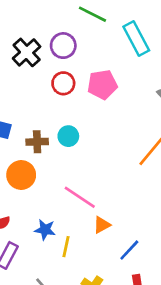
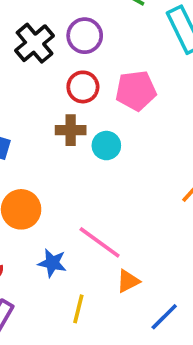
cyan circle: (68, 136) -> (106, 146), moved
brown cross: (37, 142) -> (71, 130), moved
blue star: (45, 230) -> (52, 263), moved

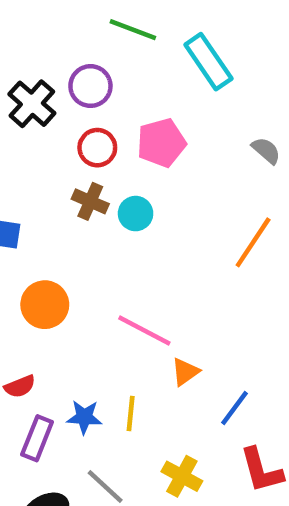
brown cross: (71, 130) -> (90, 201), turned 32
blue star: (52, 263) -> (84, 417), moved

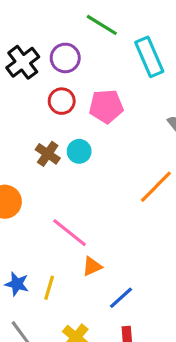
brown cross: (90, 201) -> (48, 154), moved

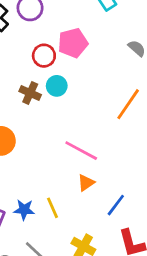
red circle: (62, 101) -> (44, 56), moved
pink line: (70, 233) -> (81, 151), moved
yellow line: (49, 288) -> (52, 208), turned -30

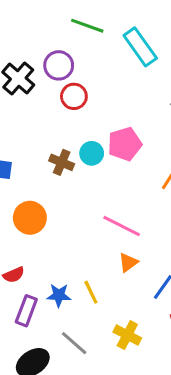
pink pentagon: (73, 43) -> (125, 144), moved
red circle: (44, 56) -> (74, 96), moved

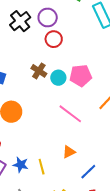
brown cross: (62, 162) -> (39, 71), moved
pink line: (122, 226) -> (70, 114), moved

